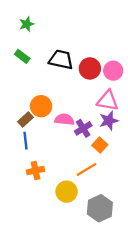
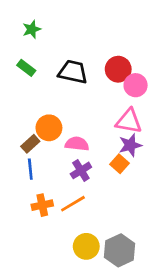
red circle: (90, 68) -> (118, 69), moved
purple cross: (83, 128) -> (81, 170), moved
orange square: (100, 145) -> (120, 164), moved
orange line: (87, 169) -> (73, 204), moved
yellow circle: (67, 192) -> (86, 246), moved

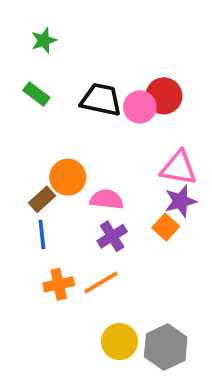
pink circle: (136, 85) -> (140, 107), moved

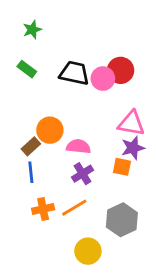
orange square: (166, 227) -> (122, 167), turned -30
gray hexagon: (166, 347) -> (122, 220), moved

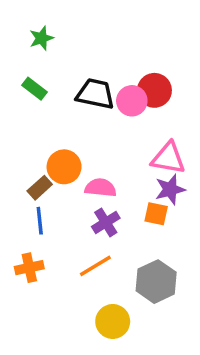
orange cross: (43, 209) -> (29, 268), moved

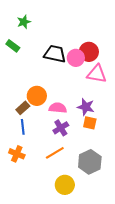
green rectangle: (35, 89) -> (13, 46), moved
pink triangle: (168, 158) -> (97, 74), moved
purple star: (170, 189) -> (86, 107), moved, turned 30
orange cross: (29, 268) -> (17, 154), turned 35

